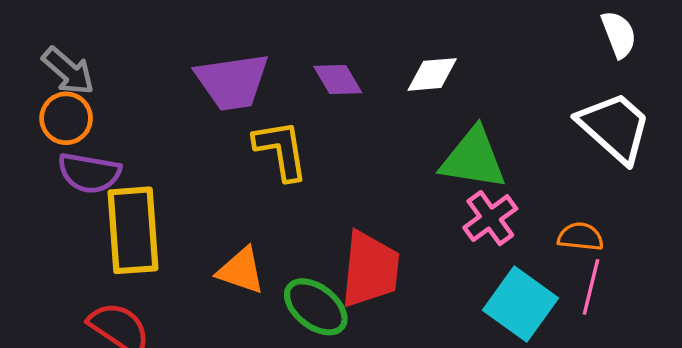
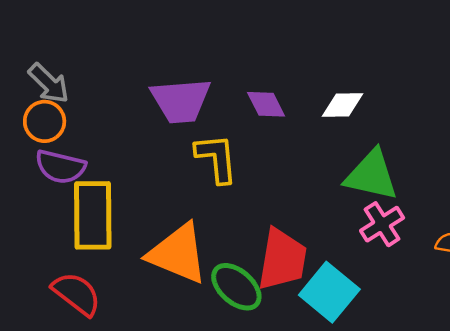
orange triangle: (241, 271) -> (178, 254), size x1.6
cyan square: (520, 304) -> (329, 292), moved

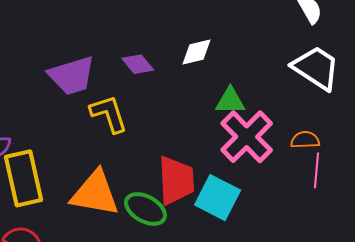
green triangle: (371, 175) -> (230, 101), size x0.7
pink cross: (382, 224) -> (247, 137), size x1.6

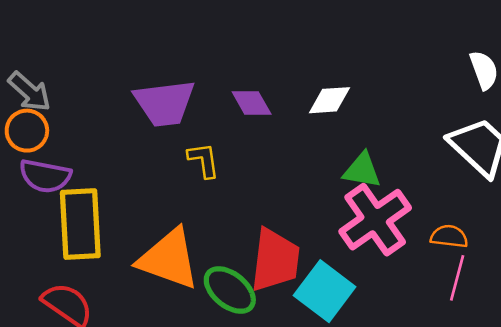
yellow L-shape: (109, 114) -> (204, 160), size x0.7

